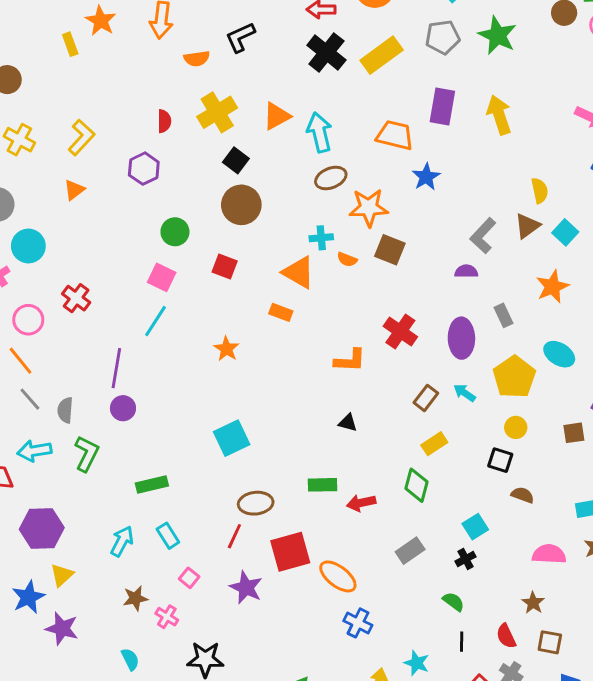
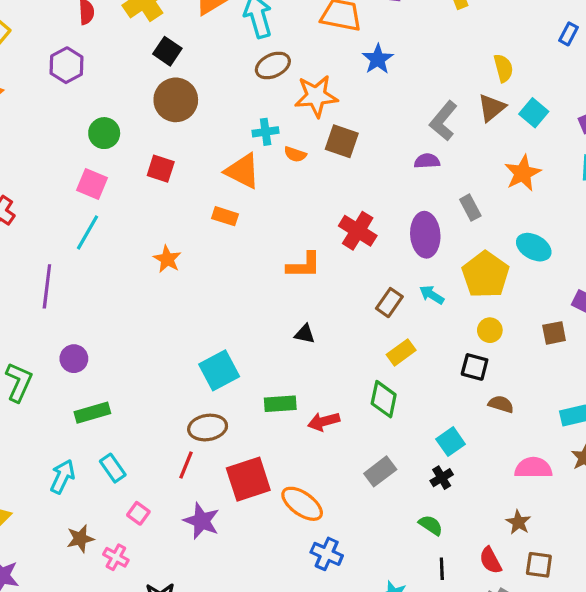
purple circle: (123, 408) -> (74, 359), moved
cyan square: (232, 438) -> (219, 370), moved

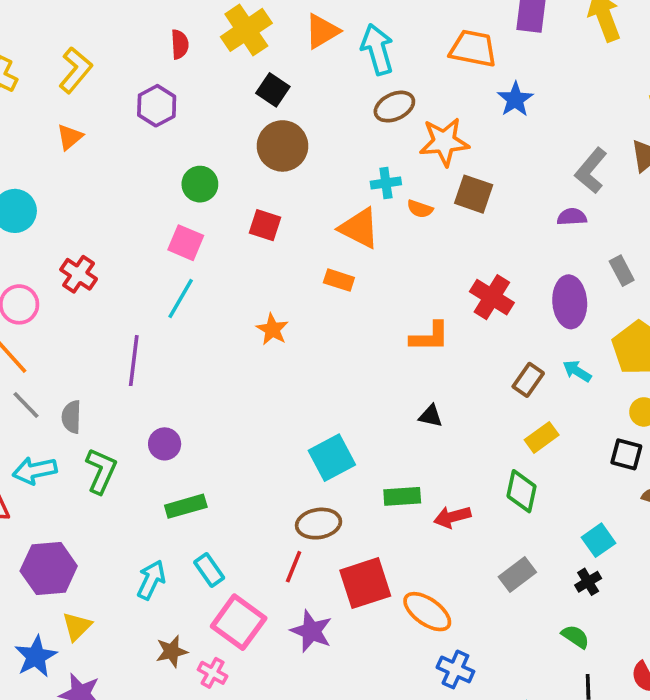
pink square: (138, 513) -> (239, 622), size x2.0

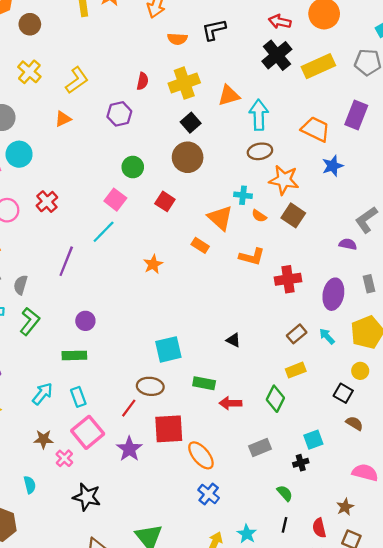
red cross: (492, 297) -> (288, 279), turned 35
orange L-shape: (430, 337) -> (252, 257), moved
purple circle: (165, 444) -> (85, 321), moved

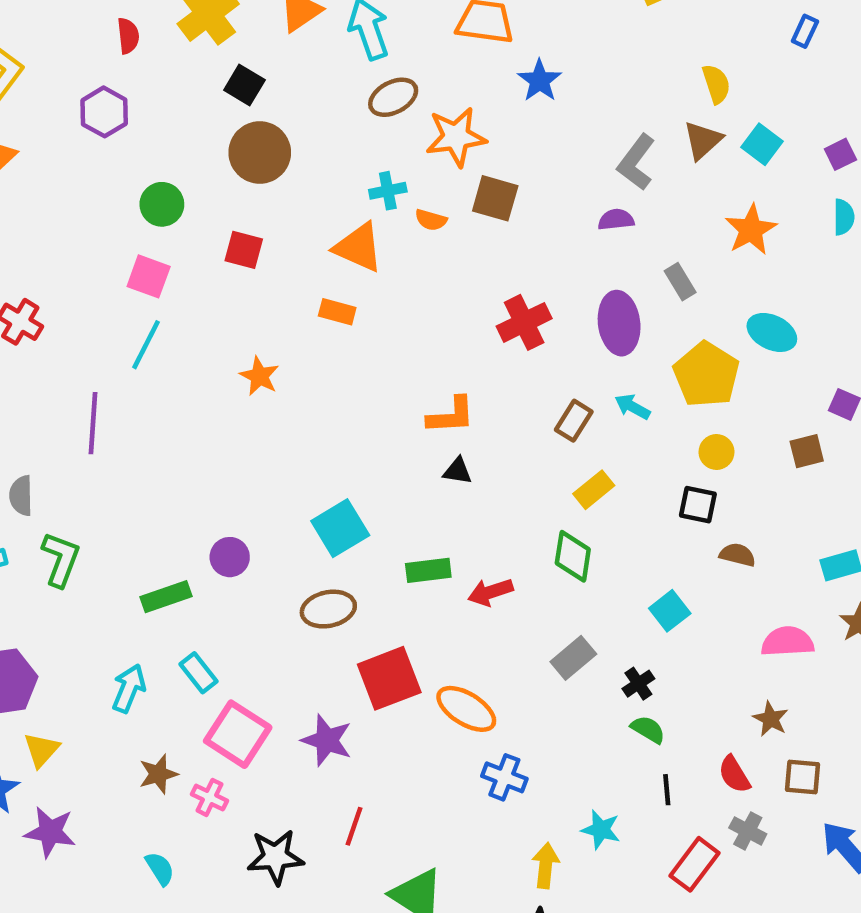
orange L-shape: (252, 257) -> (451, 415), moved
purple circle: (85, 321) -> (230, 557), moved
red line: (129, 408) -> (354, 826), moved
black cross: (301, 463) -> (638, 684), moved

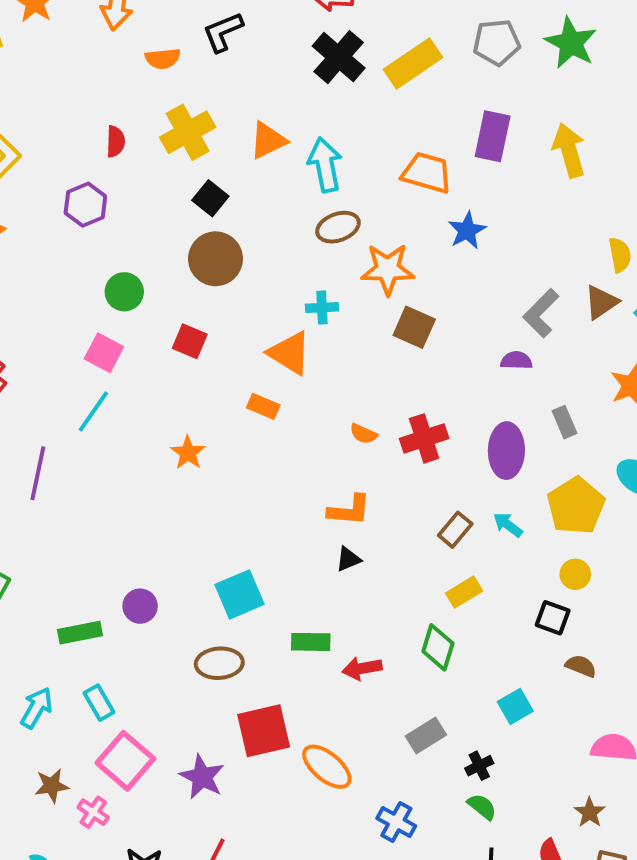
orange semicircle: (431, 220) -> (363, 434), moved
black triangle: (458, 471) -> (348, 559), turned -40
blue cross: (504, 777) -> (396, 822), moved

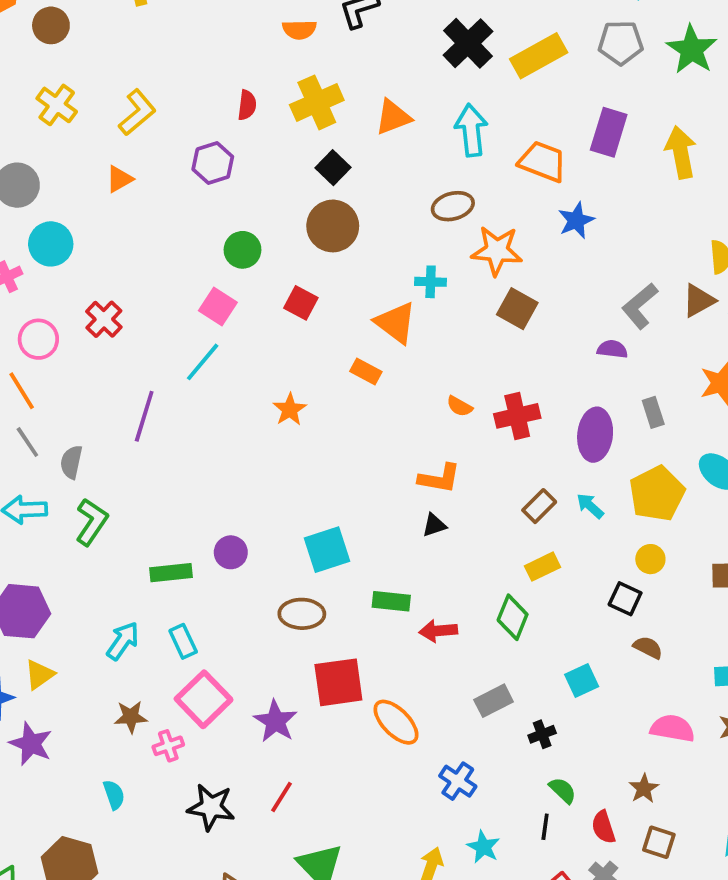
cyan arrow: (325, 165) -> (471, 130), moved
green semicircle: (482, 807) -> (563, 790), moved
pink cross: (93, 812) -> (168, 746), turned 32

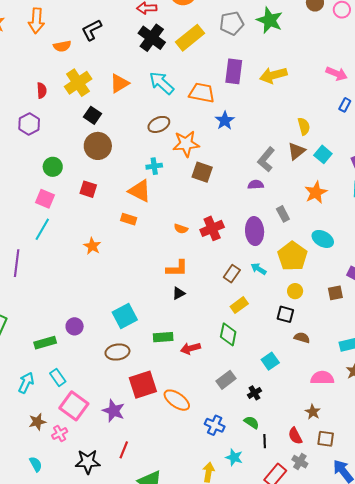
cyan arrow: (471, 130) -> (162, 83), turned -32
yellow arrow: (681, 152) -> (273, 75), turned -84
green semicircle: (563, 790) -> (252, 422), moved

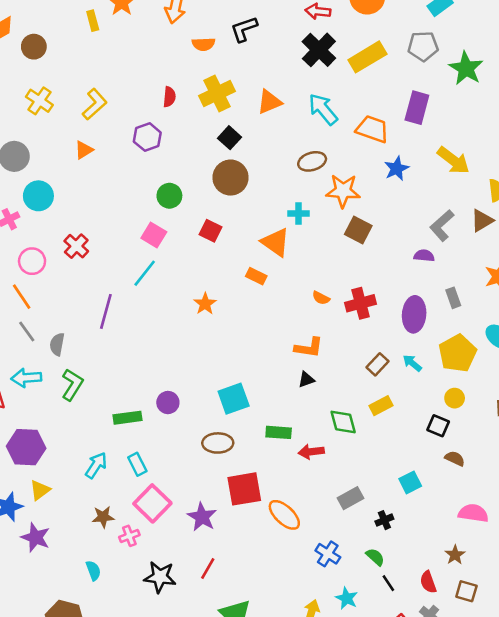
green star: (270, 20) -> (466, 68), moved
yellow arrow: (273, 75) -> (453, 160), moved, turned -136
green diamond: (228, 334) -> (343, 422), moved, turned -35
black line: (265, 441) -> (388, 583), turned -40

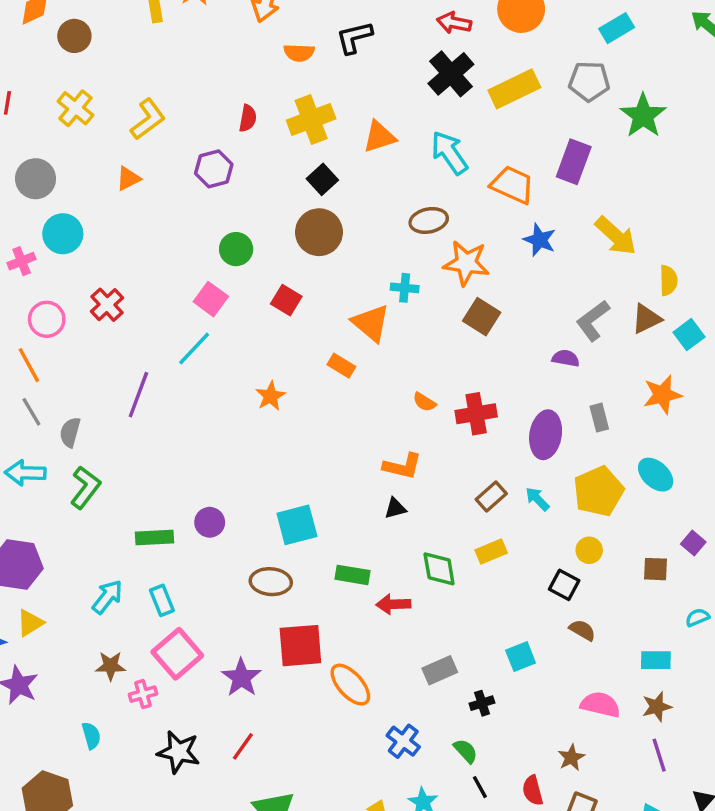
blue star: (397, 168) -> (540, 240), turned -30

